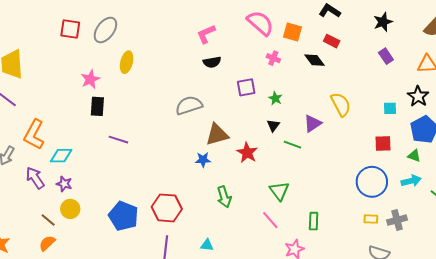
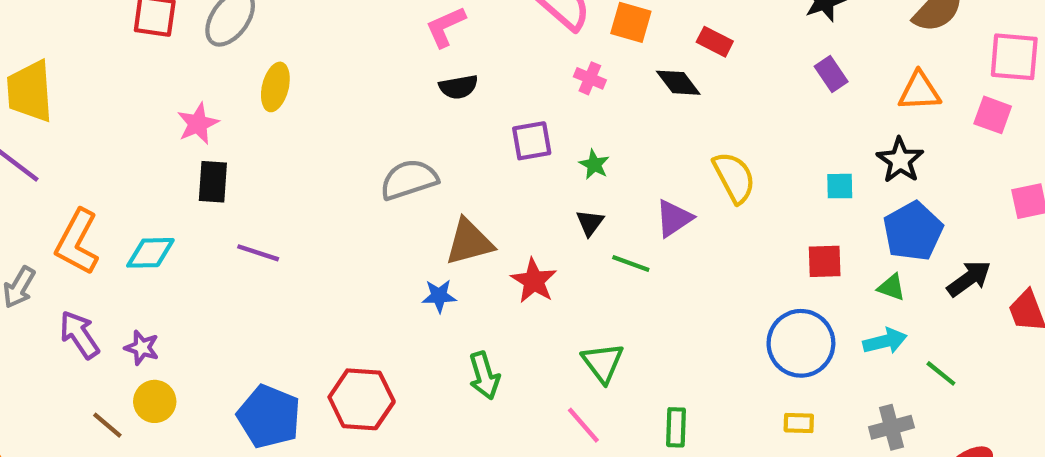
cyan diamond: (61, 156) -> (150, 253), moved
gray cross: (397, 220) -> (891, 427), moved

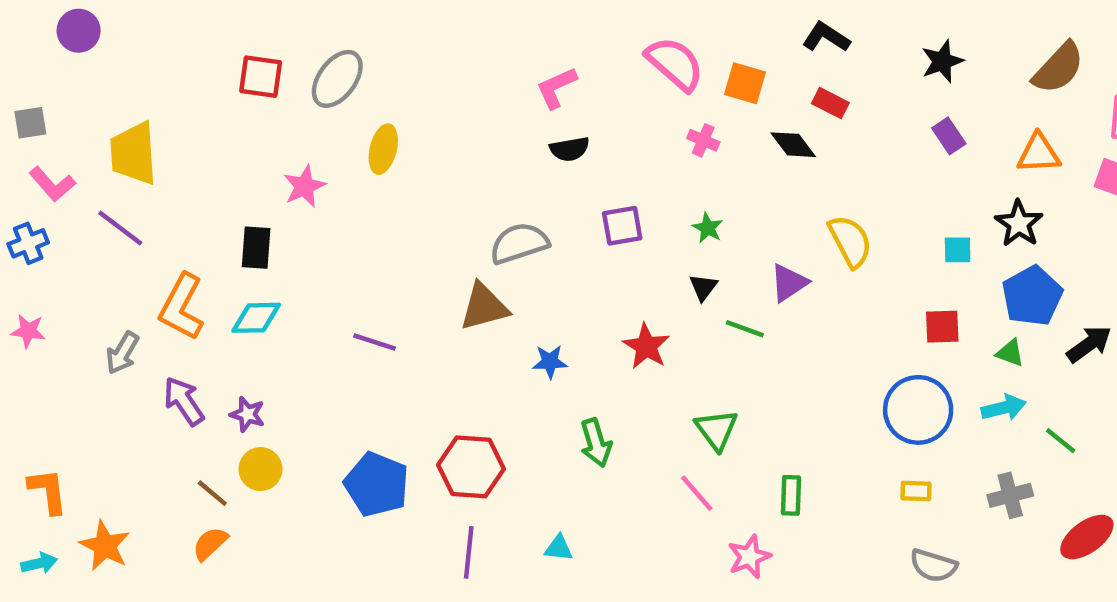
purple square: (532, 141) -> (622, 226), moved
black rectangle: (213, 182) -> (256, 248), moved
brown triangle: (469, 242) -> (484, 307), moved
purple line: (258, 253) -> (375, 342), moved

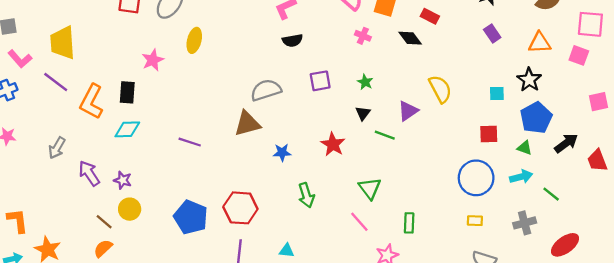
orange L-shape: (182, 307) -> (91, 102), moved

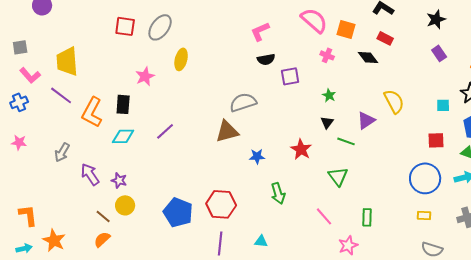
purple square: (320, 81) -> (290, 76), moved
purple line: (190, 142) -> (165, 131), moved, turned -60
green triangle: (370, 188) -> (338, 176), moved

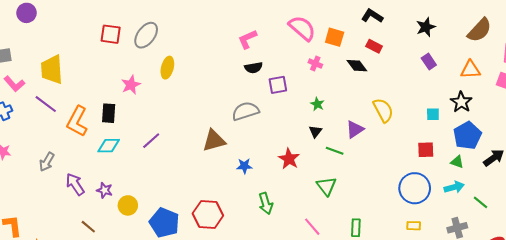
gray semicircle: (243, 102) -> (245, 111), moved
yellow circle: (125, 205) -> (128, 205), moved

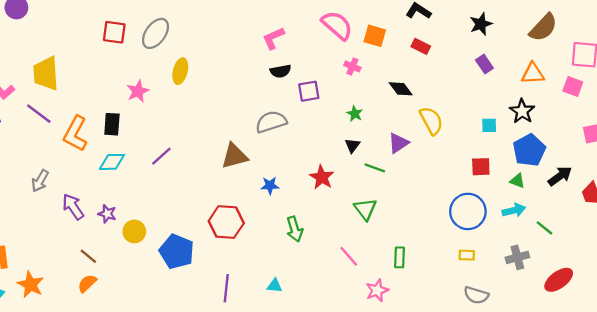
black diamond: (357, 66) -> (401, 89), moved
red hexagon: (208, 215) -> (226, 222), moved

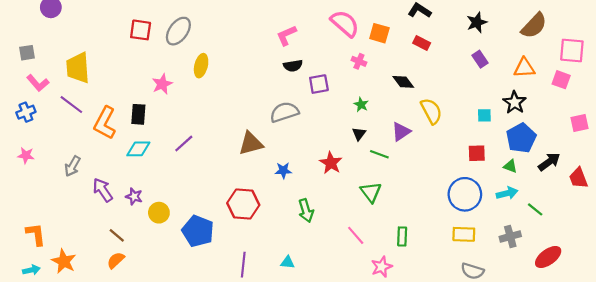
yellow rectangle: (467, 255) -> (464, 234), size x1.5

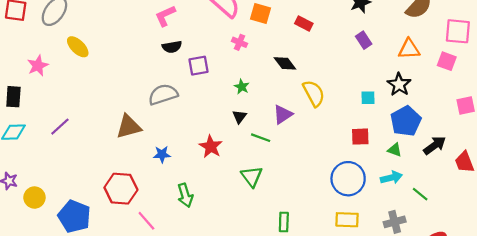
yellow ellipse: (201, 66) -> (78, 47), turned -60
pink line: (356, 235) -> (146, 221), moved

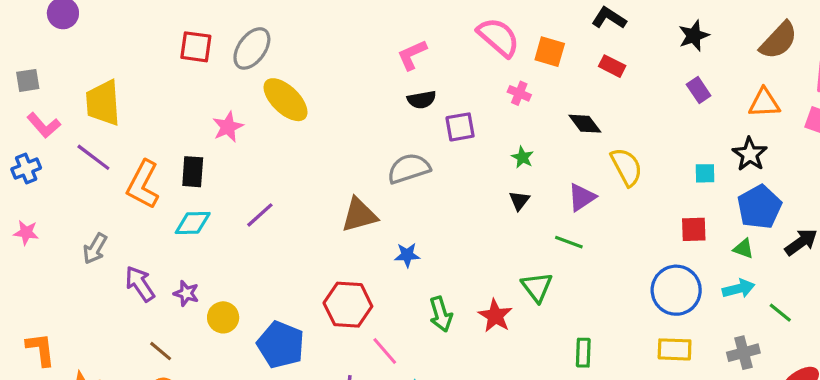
yellow ellipse: (78, 47) -> (286, 100), size x1.4
green line: (261, 138) -> (569, 242), moved
red star: (211, 147) -> (495, 316), moved

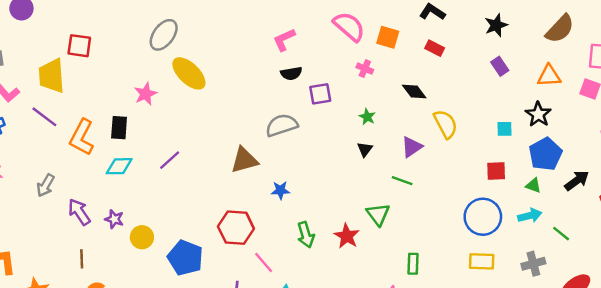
red square: (196, 47) -> (79, 46), moved
brown line: (161, 351) -> (82, 259), moved, turned 48

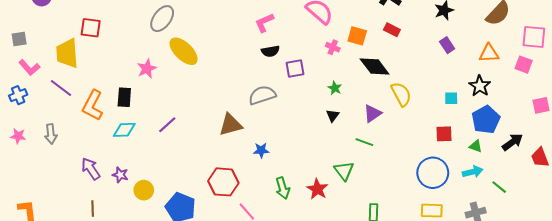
orange square: (388, 37) -> (357, 36), moved
black diamond: (414, 91) -> (375, 67), size x1.4
gray arrow: (46, 185) -> (51, 134), moved, turned -36

